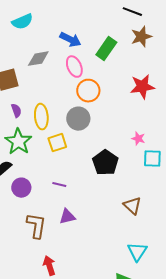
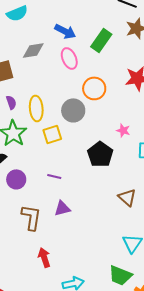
orange circle: (88, 91) -> (94, 88), moved
pink star: (138, 139) -> (123, 130), moved

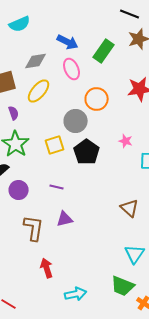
yellow ellipse: (36, 108) -> (39, 91), moved, turned 45
black pentagon: (100, 154) -> (87, 152), moved

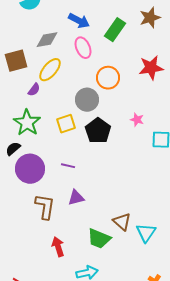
purple semicircle: (14, 113) -> (34, 90), moved, turned 56
purple circle: (19, 190) -> (30, 169), size x1.5
brown triangle: (130, 208) -> (122, 222), moved
green trapezoid: (123, 286) -> (99, 239), moved

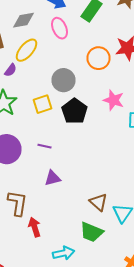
orange circle: (108, 78) -> (98, 58), moved
pink star: (137, 120) -> (114, 100), size x1.5
brown L-shape: (45, 207) -> (18, 203), moved
green trapezoid: (99, 239) -> (92, 232), moved

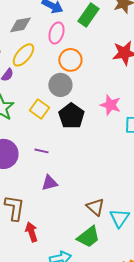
pink ellipse: (60, 28) -> (56, 33), turned 40
orange circle: (98, 58) -> (70, 60), moved
yellow square: (42, 104) -> (39, 109), turned -36
green trapezoid: (92, 232) -> (88, 237), turned -60

